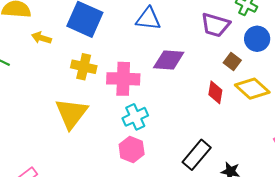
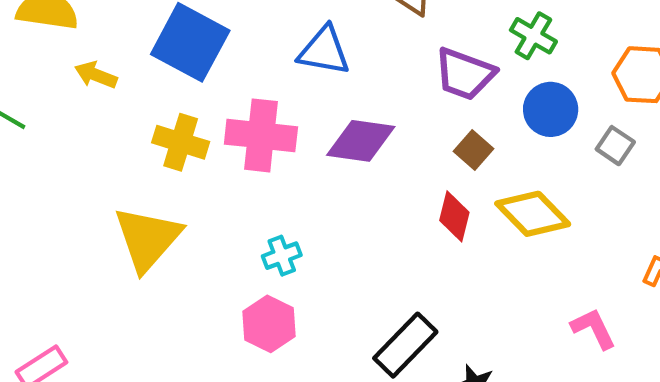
brown square: (232, 61) -> (473, 150), moved
pink cross: (123, 79) -> (261, 135), moved
cyan cross: (135, 117) -> (282, 256), size x0.7

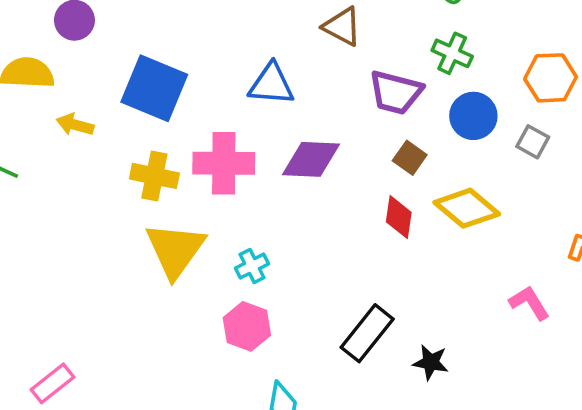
yellow triangle: (148, 239) -> (175, 250), moved

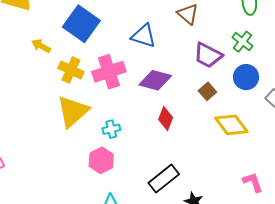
yellow arrow: (75, 125) -> (41, 46), moved
pink cross: (224, 163) -> (109, 72), turned -32
red diamond: (399, 217) -> (166, 118), moved

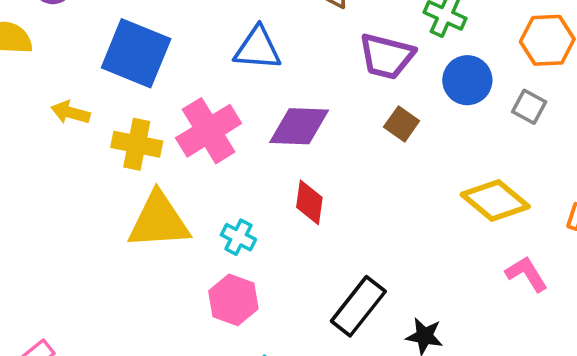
yellow triangle: (73, 111) -> (159, 221), turned 51
red diamond: (166, 118) -> (309, 202), moved
yellow diamond: (231, 125) -> (495, 200), moved
cyan cross: (111, 129) -> (238, 237), turned -36

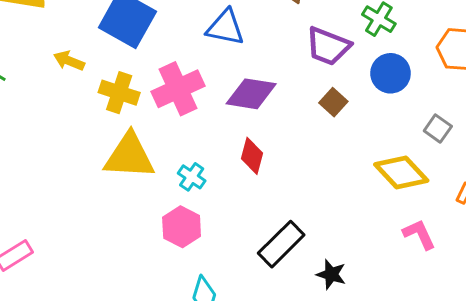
gray square: (529, 107) -> (438, 129), moved

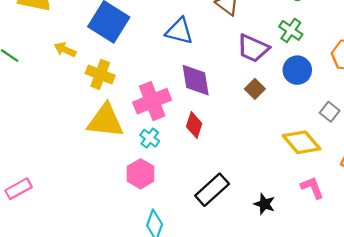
pink cross: (178, 89) -> (152, 101), moved
purple diamond: (251, 94) -> (196, 80), turned 69
black star: (331, 274) -> (264, 204), moved

